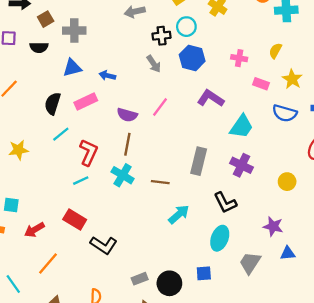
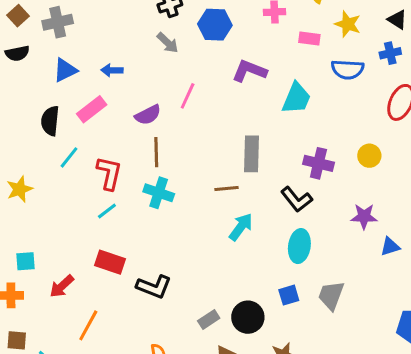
purple semicircle: (127, 115) -> (148, 115), turned -30
purple cross: (241, 165) -> (318, 163), moved
brown line: (160, 182) -> (226, 189), moved
gray trapezoid: (250, 263) -> (331, 295), moved

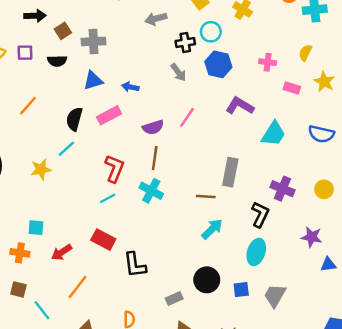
blue semicircle: (347, 69) -> (321, 134), moved
cyan line: (69, 157) -> (66, 149), moved
black L-shape: (297, 199) -> (260, 214), turned -125
black L-shape: (154, 287) -> (135, 265), turned 52
black circle: (248, 317) -> (207, 280), moved

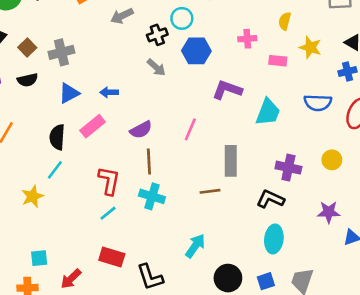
pink line: (187, 117) -> (190, 129), moved
black L-shape: (260, 214) -> (270, 199), turned -80
cyan arrow: (212, 229) -> (195, 246), moved

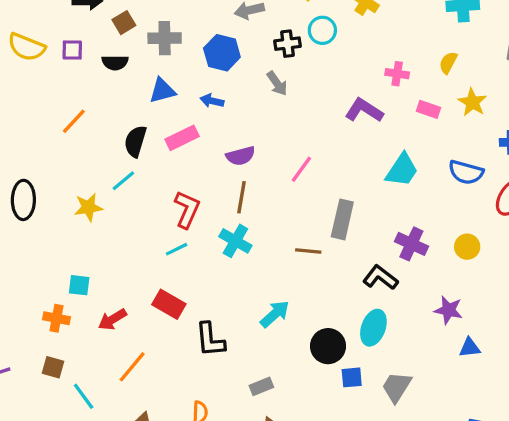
blue hexagon: (196, 51) -> (222, 53), moved
purple L-shape: (227, 90) -> (364, 110), moved
black circle: (228, 278) -> (328, 346), moved

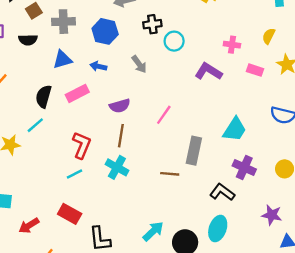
cyan circle: (322, 30) -> (174, 41), moved
gray arrow: (277, 83) -> (139, 64), moved
cyan trapezoid: (402, 170) -> (235, 129), moved
cyan arrow: (275, 314) -> (153, 231), moved

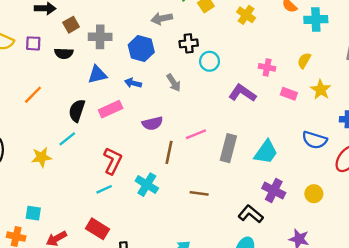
pink line: (164, 115) -> (196, 134), turned 30
brown line: (121, 136) -> (169, 152), moved
gray rectangle: (194, 151) -> (228, 148), moved

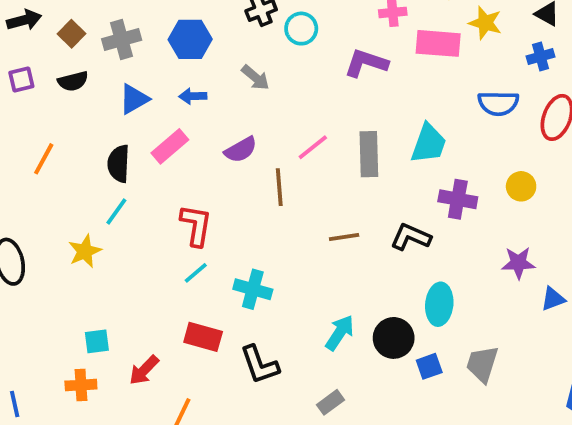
pink rectangle: (289, 94) -> (438, 43), size x1.6
cyan cross: (147, 185) -> (253, 289), moved
black L-shape: (251, 214) -> (411, 237), moved

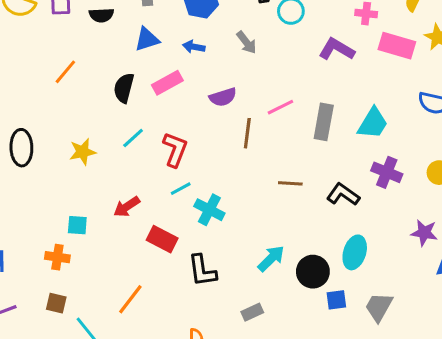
cyan line: (116, 211) -> (133, 138), moved
cyan line: (196, 273) -> (181, 189), moved
red arrow: (144, 370) -> (127, 207), moved

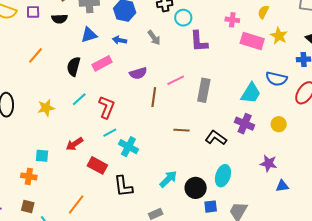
purple L-shape: (337, 49) -> (199, 41), moved, turned -125
cyan trapezoid: (373, 123) -> (251, 93), moved

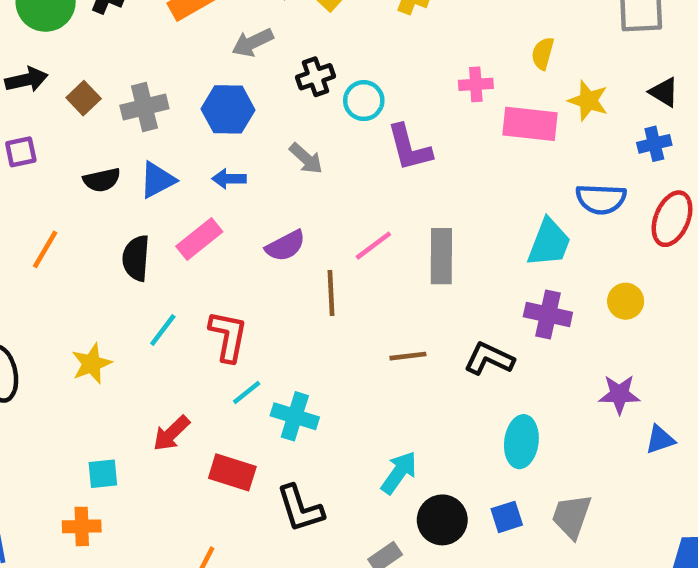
black semicircle: (59, 19) -> (102, 180), moved
black circle: (196, 188) -> (442, 520), moved

